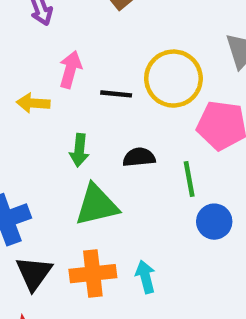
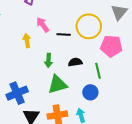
pink arrow: (70, 69) -> (43, 25), turned -49
yellow arrow: (33, 103) -> (27, 41), turned 80
blue circle: (214, 222) -> (90, 92), moved

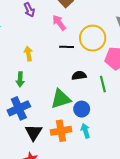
pink arrow: (43, 25) -> (59, 23), moved
green arrow: (48, 60) -> (20, 79), moved
blue circle: (90, 92) -> (82, 109), moved

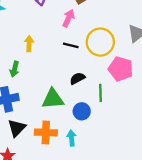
pink arrow: (59, 23) -> (68, 18), turned 49
black semicircle: (79, 76) -> (77, 78), turned -32
blue circle: (82, 109) -> (82, 111), moved

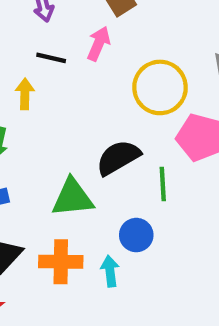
black line: (71, 45) -> (51, 58), moved
black semicircle: (77, 78) -> (118, 158), size x1.5
blue circle: (82, 111) -> (136, 235), moved

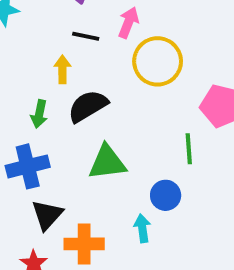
yellow circle: (160, 87) -> (158, 61), moved
black semicircle: (118, 158) -> (88, 106), moved
orange cross: (61, 262) -> (84, 244), moved

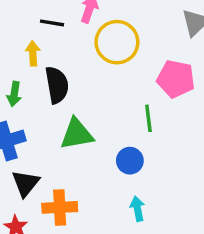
black semicircle: (88, 106) -> (57, 85), turned 114
cyan arrow: (142, 228) -> (137, 209), moved

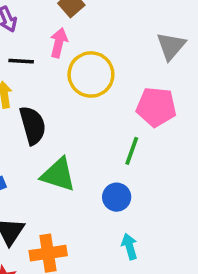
green line: (148, 118) -> (132, 151), turned 32
green triangle: (77, 134) -> (58, 175), turned 33

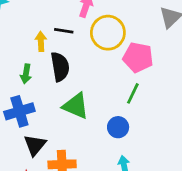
black line: (21, 61) -> (64, 31), moved
pink pentagon: (156, 107) -> (138, 57), moved

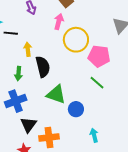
black line: (64, 31) -> (11, 33), moved
green line: (133, 93) -> (97, 83), turned -70
blue circle: (118, 127) -> (76, 109), moved

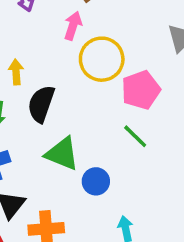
pink pentagon: (99, 56) -> (141, 90), turned -30
black semicircle: (43, 67) -> (41, 104), turned -150

